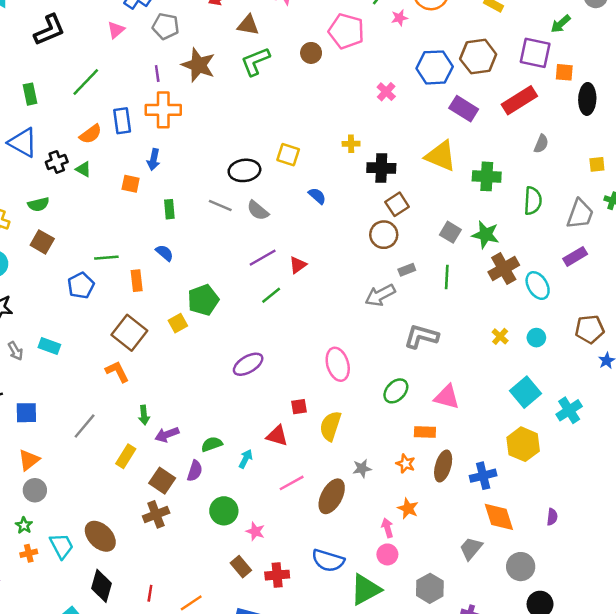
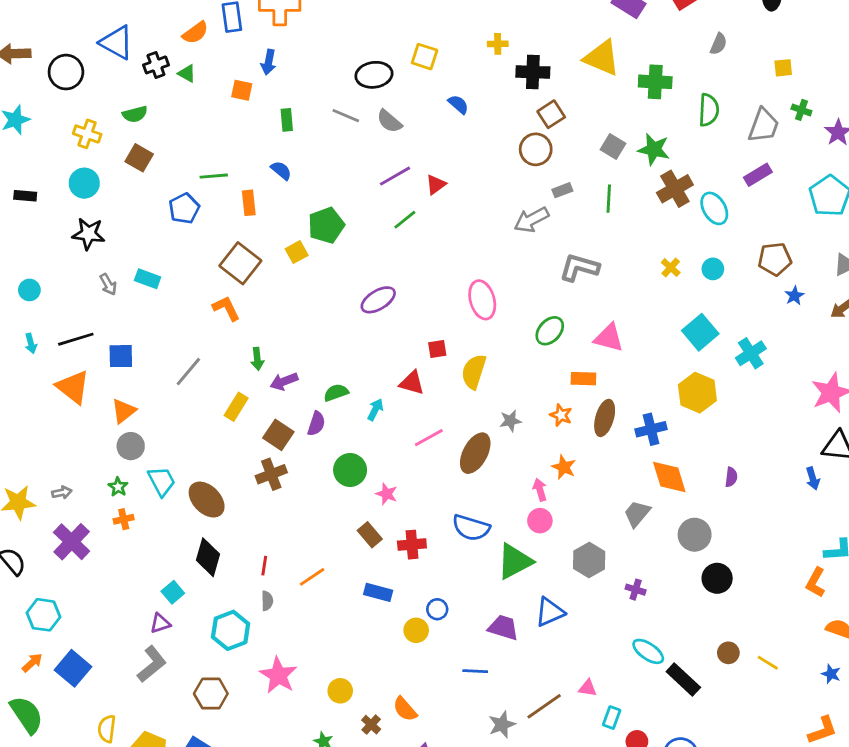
cyan trapezoid: (62, 546) -> (162, 481), moved

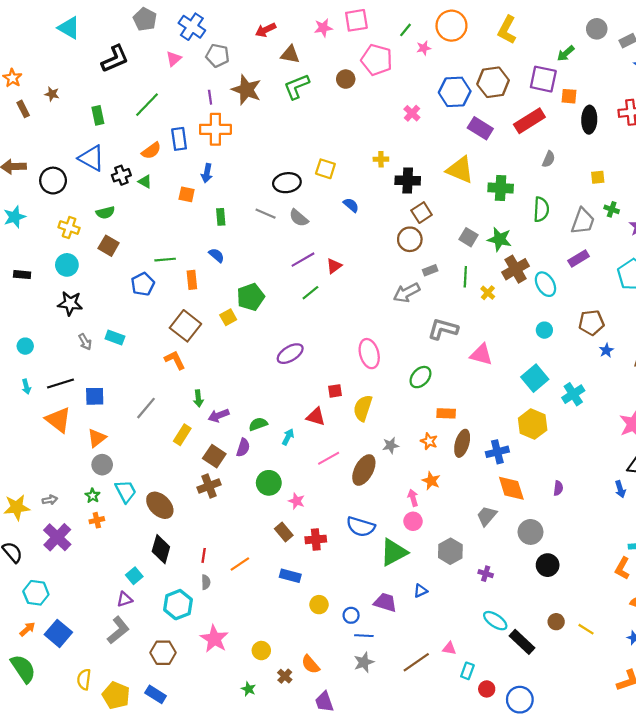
yellow cross: (671, 267) -> (488, 293), moved
pink triangle: (609, 338) -> (481, 355), moved
blue circle: (437, 609) -> (351, 615), moved
blue triangle: (550, 612) -> (420, 591), size x0.6
gray star: (502, 725) -> (364, 662), moved

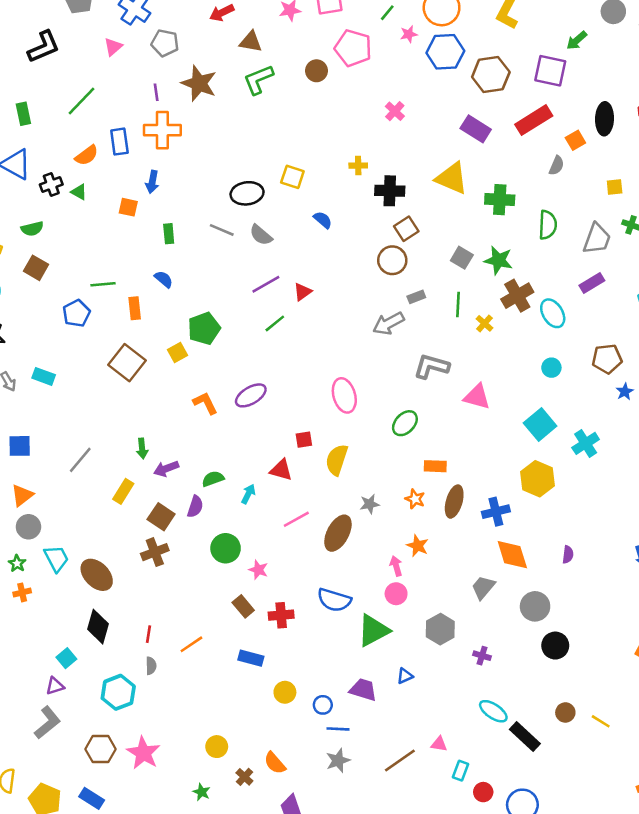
blue hexagon: (455, 92) -> (445, 52), moved
orange square: (569, 96) -> (575, 140), moved, turned -35
orange L-shape: (175, 360) -> (205, 403), moved
pink star: (214, 639) -> (143, 753), moved

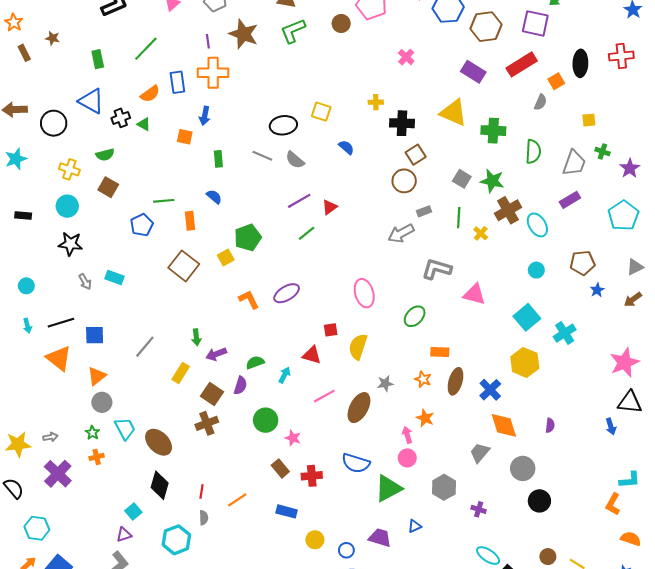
blue cross: (496, 512) -> (490, 390), turned -30

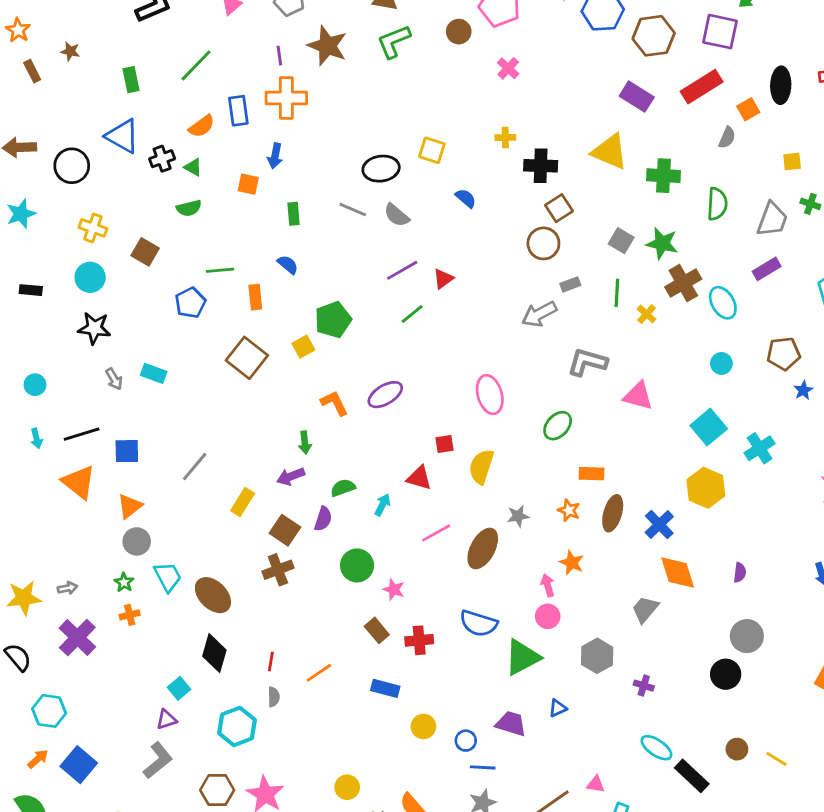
pink cross: (406, 57) -> (508, 68), moved
green semicircle: (105, 155) -> (189, 208), moved
green arrow: (196, 337) -> (305, 443), moved
gray circle: (523, 468) -> (747, 636), moved

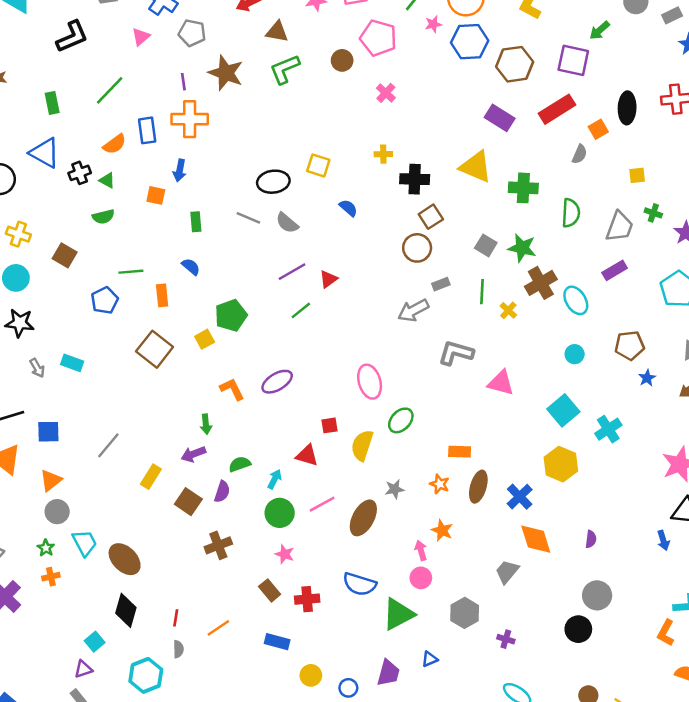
green ellipse: (558, 426) -> (401, 420), moved
green circle: (357, 565) -> (280, 513), moved
brown cross: (278, 570) -> (218, 545), moved
purple trapezoid: (511, 724) -> (388, 673), turned 88

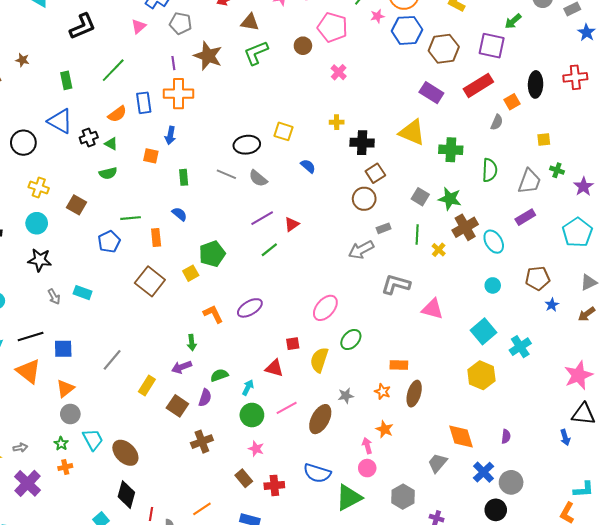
pink ellipse: (370, 382) -> (325, 308), turned 56
blue cross: (520, 497) -> (484, 472), moved
red line: (176, 618) -> (151, 514), moved

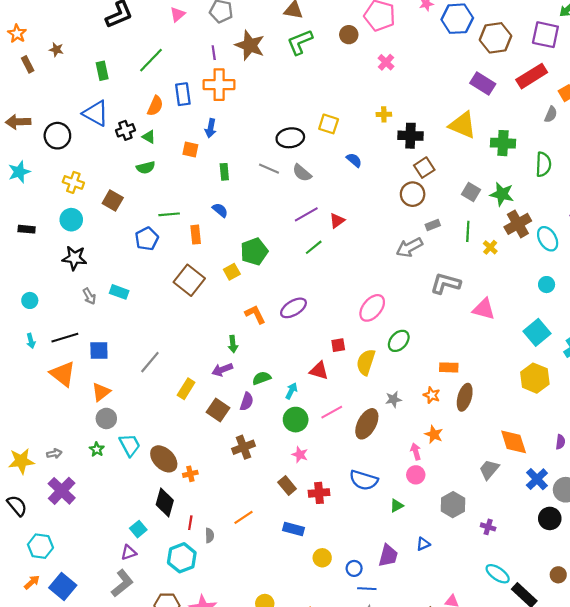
orange semicircle: (117, 114) -> (155, 106), turned -30
orange cross: (65, 467) -> (190, 474), moved
green triangle: (349, 498) -> (397, 506), size x0.5

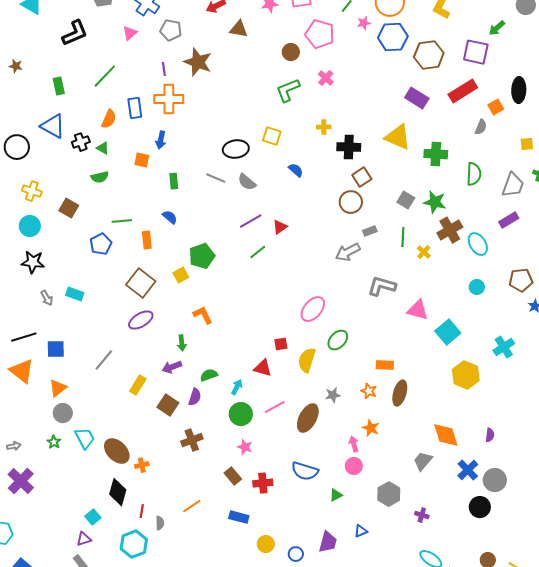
green L-shape: (300, 42) -> (288, 90), moved
purple ellipse: (293, 308) -> (141, 320), moved
cyan square: (537, 332) -> (448, 332), moved

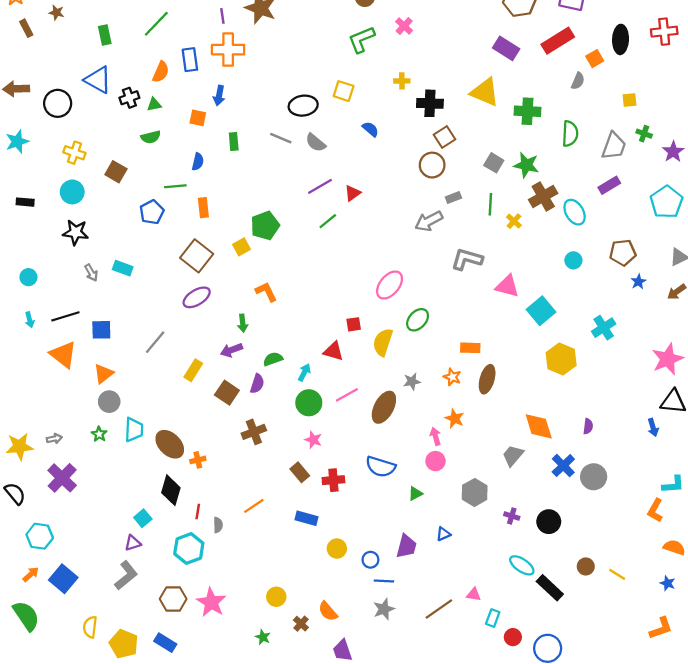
green triangle: (103, 148) -> (154, 104), turned -40
blue semicircle: (170, 217) -> (198, 162), moved, turned 63
cyan trapezoid: (85, 438) -> (134, 430), turned 30
black circle: (480, 507) -> (549, 522), moved

